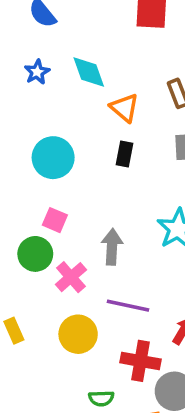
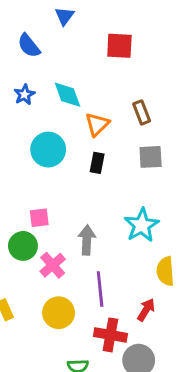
orange triangle: (124, 108) -> (97, 124), turned 35
cyan circle: (53, 158) -> (48, 150), moved
pink square: (55, 220) -> (39, 218), turned -30
purple line: (128, 306) -> (100, 289), turned 72

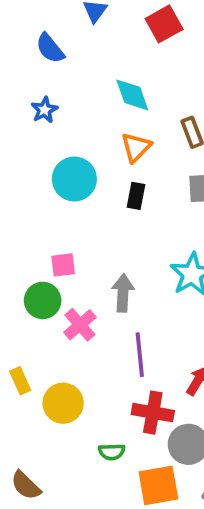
red square: (119, 46) -> (164, 24), moved, turned -32
cyan diamond: (67, 95) -> (132, 95), moved
yellow circle: (59, 313) -> (63, 403), moved

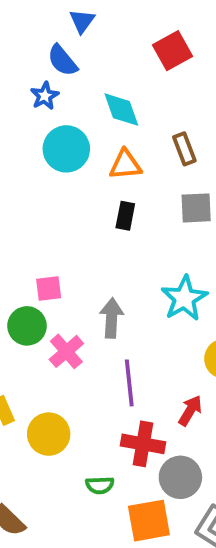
red square: (164, 24) -> (173, 51), moved
blue semicircle: (50, 48) -> (62, 60), moved
blue star: (44, 110) -> (45, 96), moved
orange triangle: (136, 147) -> (125, 165), turned 40
cyan circle: (74, 179) -> (66, 149), moved

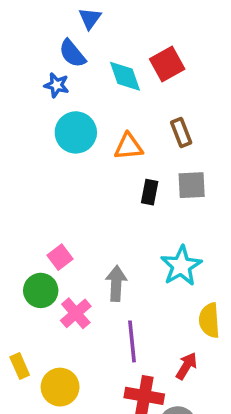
red square: (173, 51) -> (167, 64), moved
blue star: (45, 96) -> (57, 85), turned -30
cyan diamond: (121, 110) -> (125, 76), moved
black rectangle: (125, 216) -> (150, 192), moved
pink square: (49, 289) -> (60, 257), turned -30

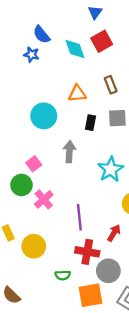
blue triangle: (90, 18) -> (95, 12), moved
cyan circle: (76, 132) -> (44, 116), moved
gray arrow: (116, 283) -> (69, 152), moved

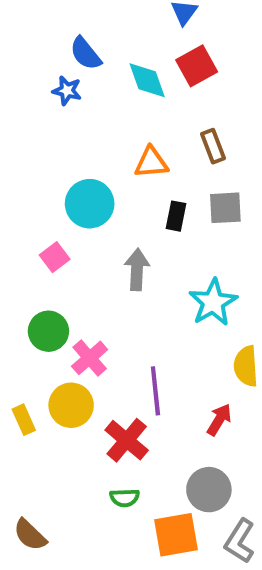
pink square: (34, 164) -> (55, 257), moved
yellow circle: (34, 246) -> (71, 405), moved
red cross: (87, 252) -> (127, 440), moved, turned 30

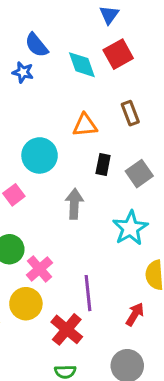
gray square: (225, 208) -> (139, 174), moved, turned -32

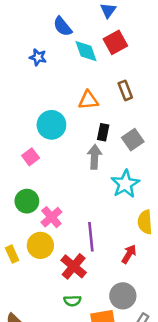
blue semicircle: (37, 45) -> (63, 26), moved
gray arrow: (74, 204) -> (95, 157), moved

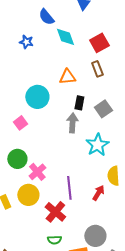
red square: (115, 42) -> (99, 43), moved
red arrow: (129, 254) -> (98, 193), moved

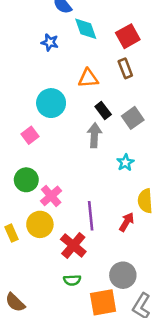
blue star: (26, 42) -> (50, 42), moved
black rectangle: (79, 103) -> (103, 110), turned -48
cyan star: (97, 145) -> (125, 162), size x0.6

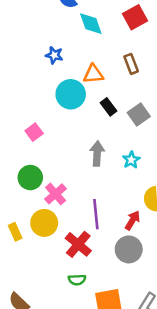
red square: (128, 36) -> (135, 17), moved
blue star: (50, 42) -> (54, 55), moved
cyan circle: (51, 103) -> (71, 94), moved
gray arrow: (94, 135) -> (97, 154), moved
gray circle: (123, 275) -> (129, 249), moved

